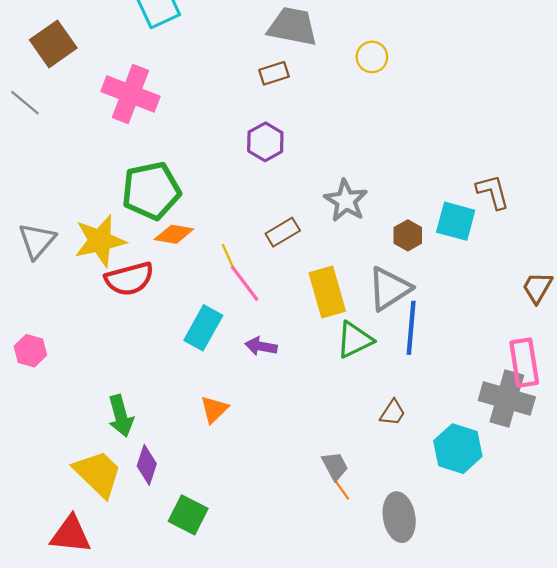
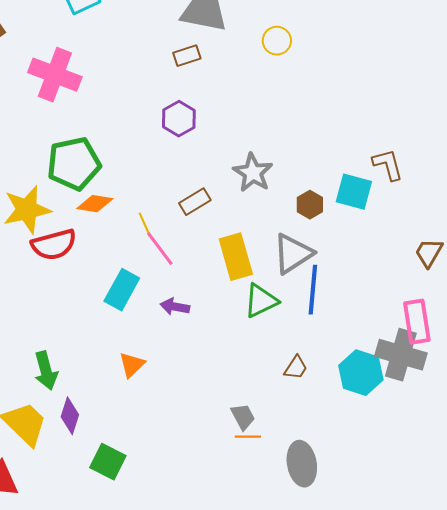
cyan hexagon: (458, 449) -> (361, 373), moved
orange line: (340, 488) -> (248, 437), turned -55

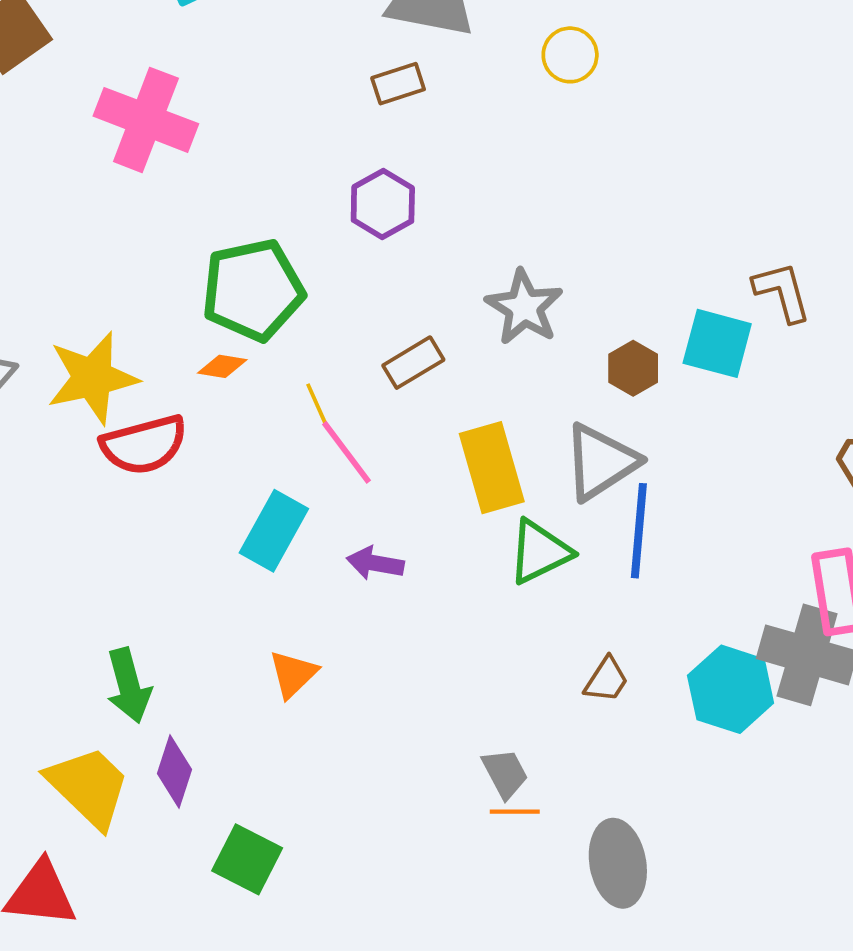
green pentagon: (74, 164) -> (253, 290), moved
orange diamond: (95, 204) -> (222, 366), size x0.7

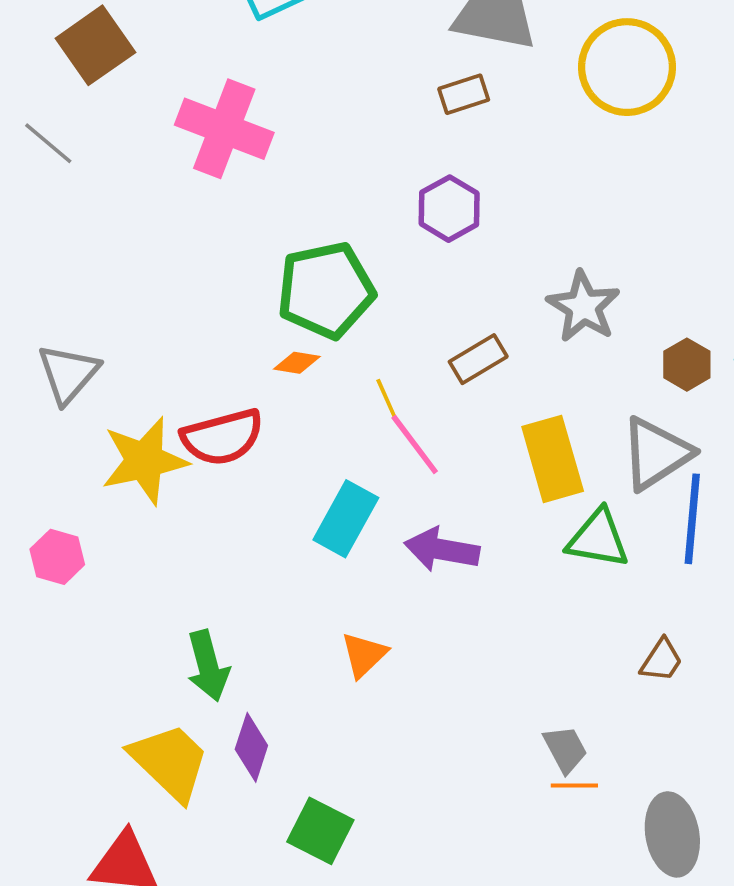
yellow circle: (570, 55) -> (627, 67), size x1.8
yellow star: (92, 378) -> (144, 461), moved
green triangle: (540, 552) -> (598, 539), turned 36
purple arrow: (375, 563) -> (442, 550), size x1.4

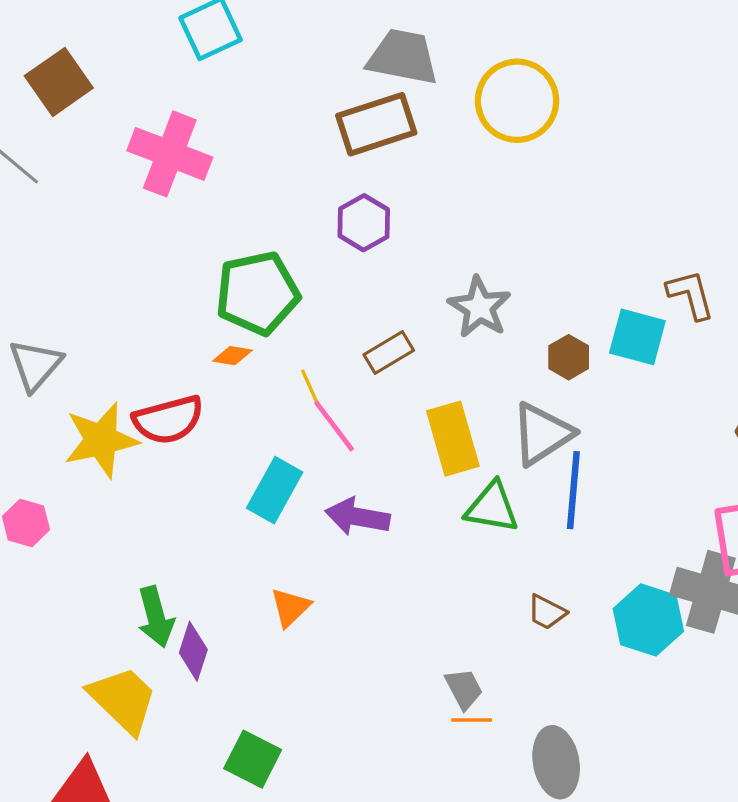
brown rectangle: (464, 94) -> (376, 124), size x1.8
brown trapezoid: (661, 660) -> (547, 612), turned 84
purple diamond: (251, 747) -> (193, 651), moved

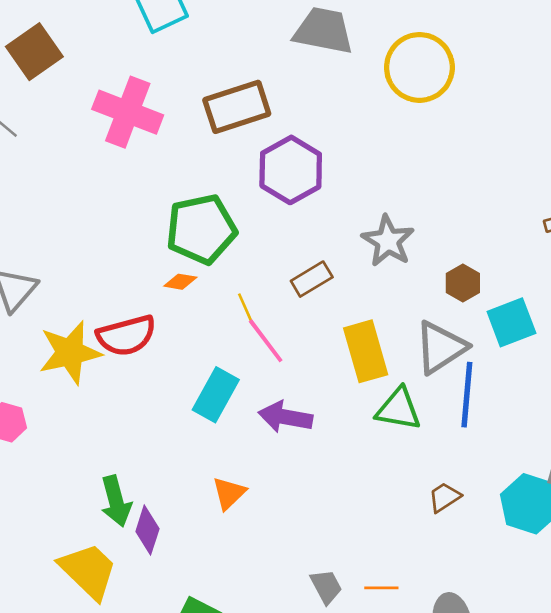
brown rectangle: (376, 124) -> (237, 107), moved
purple hexagon: (364, 223) -> (291, 170), size x1.4
cyan square: (637, 337) -> (511, 322), moved, turned -36
brown trapezoid: (547, 612) -> (444, 497), turned 120
gray trapezoid: (464, 689) -> (326, 587), moved

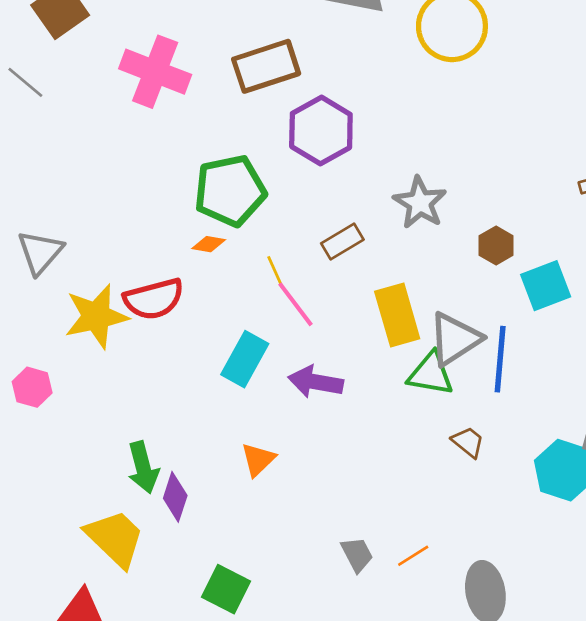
gray triangle: (440, 347) -> (455, 339), moved
brown trapezoid: (444, 497) -> (468, 442), moved, turned 72
orange line: (381, 588) -> (413, 556), turned -32

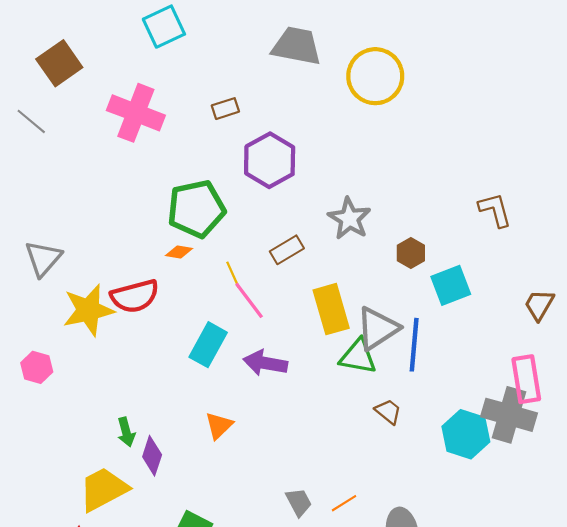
brown rectangle: (266, 66) -> (225, 109), size x0.5
green arrow: (143, 467) -> (126, 432), size x0.7
yellow trapezoid: (115, 538) -> (104, 489), turned -72

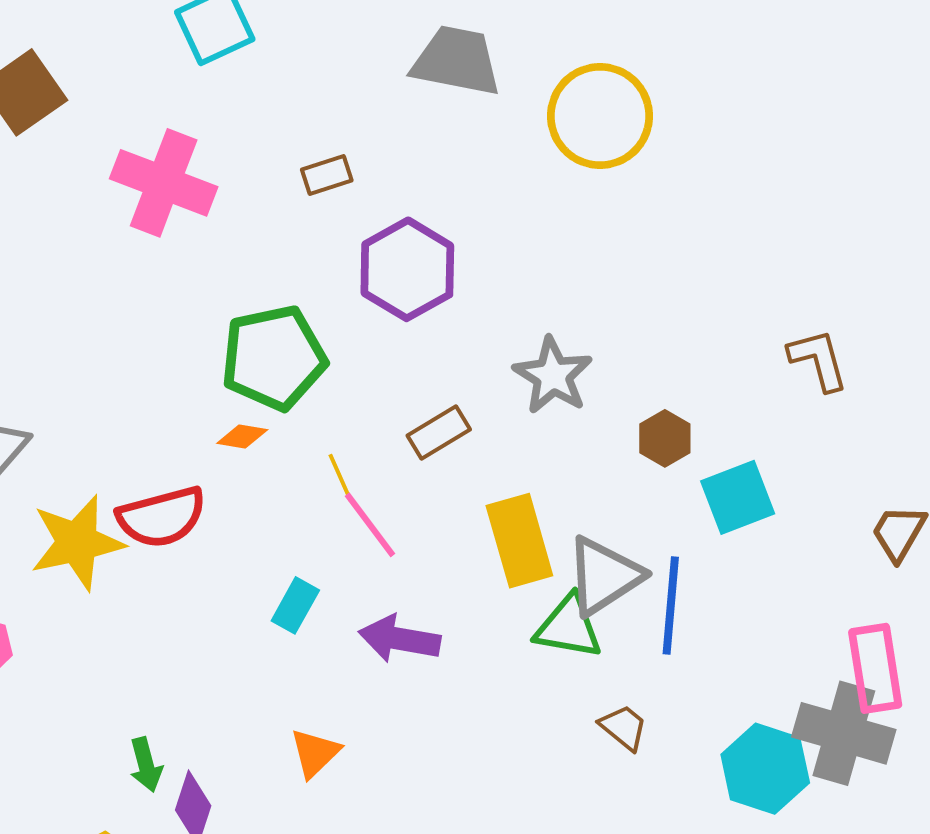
cyan rectangle: (208, 345) -> (295, 605), size x0.7

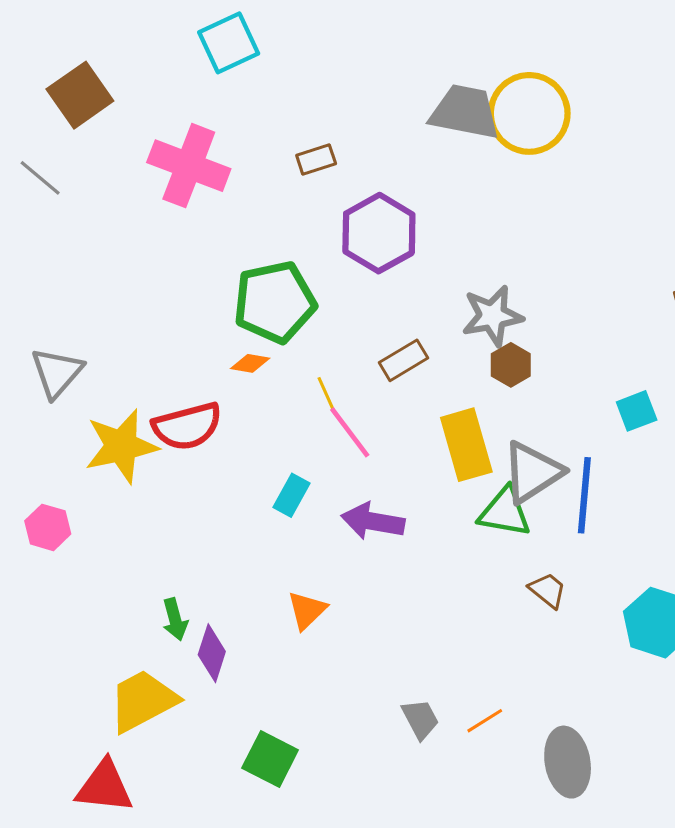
gray trapezoid: (457, 61) -> (465, 112), moved
gray star: (553, 375) -> (492, 316), turned 30
brown hexagon: (665, 438) -> (511, 365), moved
cyan square: (738, 497) -> (637, 411), size x0.7

